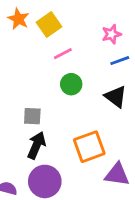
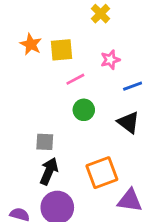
yellow square: (49, 24) -> (61, 50), turned 30
pink star: (111, 34) -> (110, 60), moved

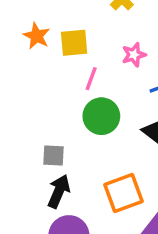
pink line: (75, 79) -> (91, 79), turned -42
green circle: (84, 110) -> (101, 116), size x1.4

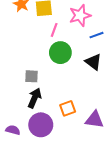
pink star: (134, 55) -> (80, 15), size x1.5
orange square: (124, 193) -> (68, 108), moved, size x0.7

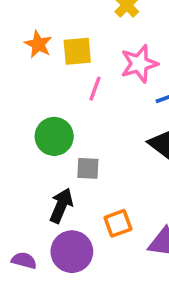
green circle: (60, 53) -> (54, 136), moved
gray square: (31, 76) -> (88, 168), moved

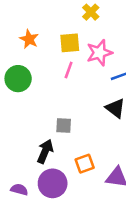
yellow square: (77, 51) -> (70, 43), moved
green circle: (54, 136) -> (18, 79), moved

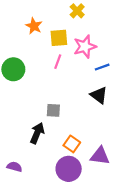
orange star: (29, 39) -> (34, 26), moved
orange square: (85, 164) -> (72, 144), turned -35
purple circle: (53, 183) -> (69, 169), moved

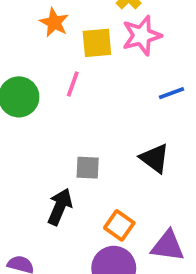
pink star: (85, 47) -> (142, 36), moved
pink line: (58, 62) -> (73, 84), moved
black triangle: (99, 95) -> (155, 158), moved

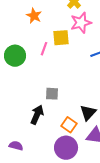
yellow square: (97, 43) -> (61, 38), moved
black triangle: (155, 158) -> (88, 113), moved, turned 36

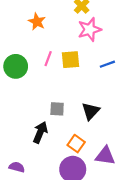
yellow square: (61, 38) -> (70, 60), moved
black triangle: (88, 113) -> (91, 111), moved

